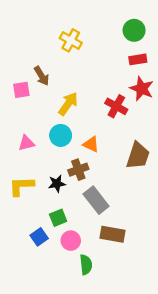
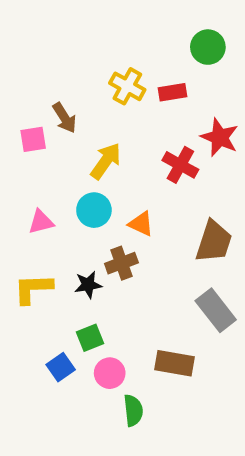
yellow cross: (71, 40) -> (127, 86), moved
red rectangle: (138, 59) -> (173, 92), moved
gray rectangle: (96, 200) -> (216, 310), moved

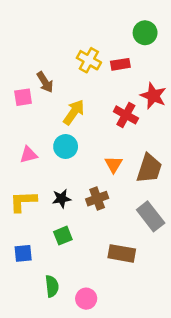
orange triangle: (141, 224) -> (114, 164), moved, turned 36
brown cross: (121, 263) -> (97, 199), moved
blue square: (61, 367) -> (23, 253), moved, turned 30
pink circle: (110, 373) -> (86, 299), moved
green semicircle: (133, 410) -> (52, 286), moved

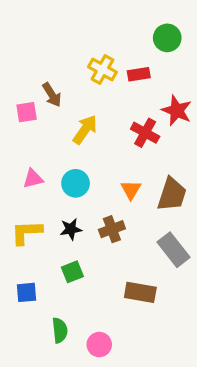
cyan circle: (66, 147) -> (76, 183), moved

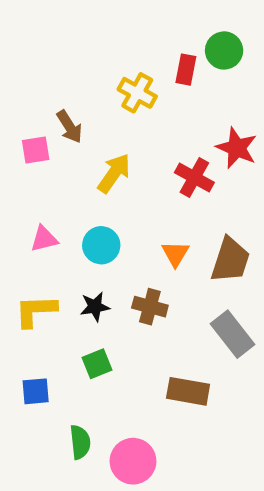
red rectangle: (139, 74) -> (186, 70), moved, turned -70
brown cross: (112, 229) -> (150, 307), turned 35
pink circle: (99, 345) -> (133, 461), size x1.4

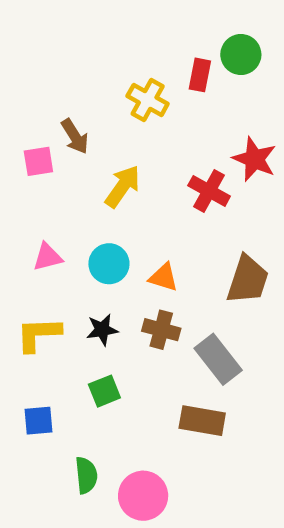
orange triangle: (175, 254) -> (164, 277), moved, turned -44
gray rectangle: (232, 334) -> (218, 359), moved

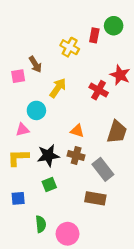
pink triangle: (48, 257) -> (22, 130), moved
cyan circle: (109, 264) -> (36, 110), moved
black star: (102, 330) -> (48, 155), size x1.5

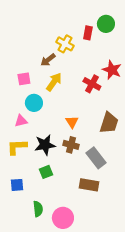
brown arrow: (35, 64) -> (48, 60), moved, turned 84
pink square: (18, 76) -> (24, 79), moved
orange triangle: (77, 131) -> (72, 122), turned 40

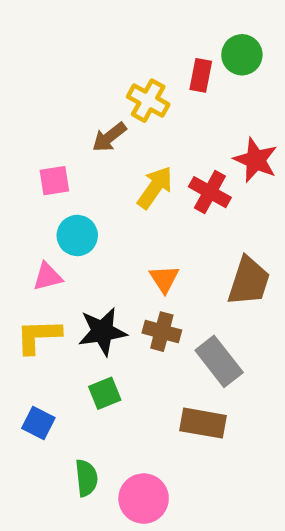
yellow arrow: (54, 82) -> (155, 187), moved
blue square: (17, 185) -> (38, 423), turned 32

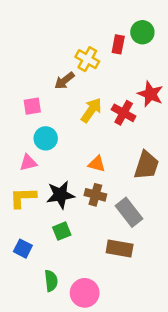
orange triangle: (164, 279) -> (97, 164), turned -42

